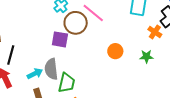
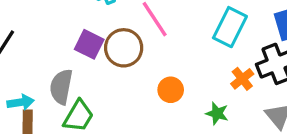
brown circle: (76, 23) -> (124, 48), moved
cyan arrow: (35, 74) -> (21, 102), moved

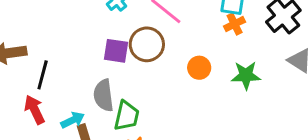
orange cross: (242, 79) -> (235, 24), moved, turned 30
green star: (217, 113) -> (246, 75), size x1.4

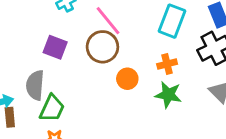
orange cross: (235, 24) -> (167, 64), moved
brown circle: (147, 44) -> (102, 47), moved

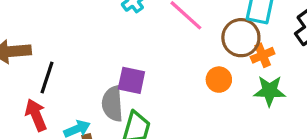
purple square: (55, 47) -> (131, 80), moved
brown circle: (102, 47) -> (241, 38), moved

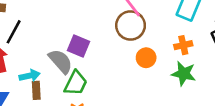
brown circle: (241, 38) -> (131, 25), moved
gray semicircle: (112, 104) -> (60, 61), turned 132

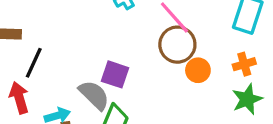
orange circle: (146, 58) -> (198, 70), moved
green star: (184, 74) -> (247, 99), turned -30

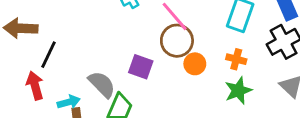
orange cross: (244, 64) -> (236, 59), turned 30
purple square: (115, 74) -> (141, 67), moved

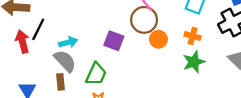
gray semicircle: (102, 84) -> (65, 61), moved
red arrow: (35, 86) -> (22, 42), moved
cyan arrow: (69, 102) -> (68, 42), moved

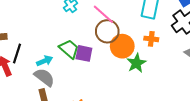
orange circle: (158, 39) -> (122, 46), size x1.5
green star: (194, 62) -> (136, 63), moved
green trapezoid: (96, 74) -> (69, 49), moved, turned -65

